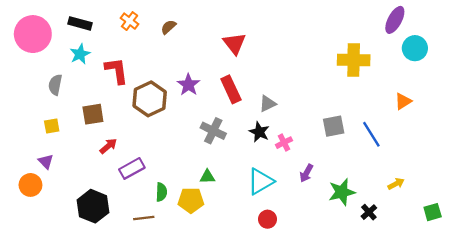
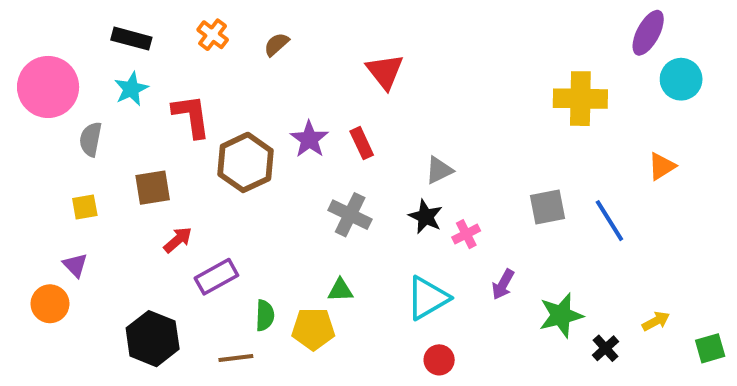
pink circle: (33, 34) -> (48, 87), moved
red rectangle: (231, 89) -> (362, 143), moved, size x0.7
yellow arrow: (396, 184) -> (656, 321), moved

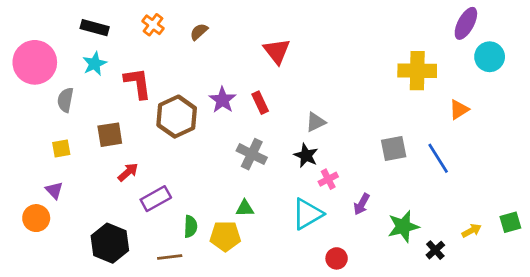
orange triangle: (662, 166) -> (459, 110), moved
pink cross: (466, 234) -> (328, 179), moved
green square: (710, 348) -> (510, 222), moved
red circle: (439, 360) -> (337, 258), moved

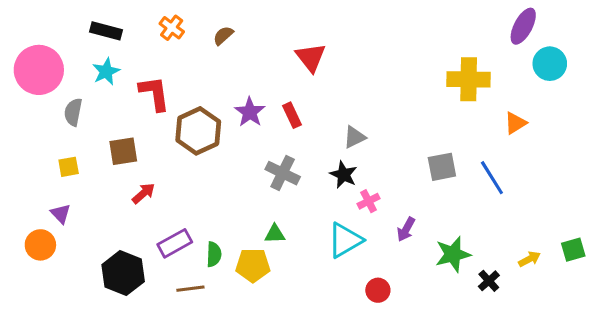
purple rectangle: (156, 199) -> (175, 243), moved

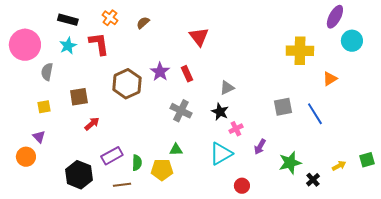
red L-shape: (154, 93) -> (99, 44), moved

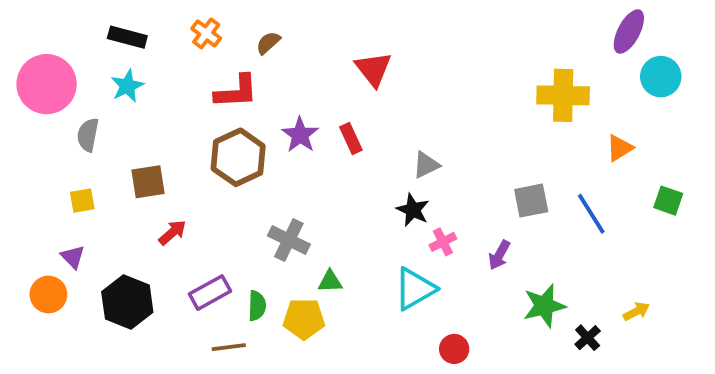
red L-shape: (99, 44) -> (236, 92), moved, turned 95
gray cross: (181, 111) -> (289, 240), moved
purple arrow: (260, 147) -> (499, 255), moved
green square: (367, 160) -> (668, 201), moved, turned 35
black hexagon: (79, 175) -> (127, 302), moved

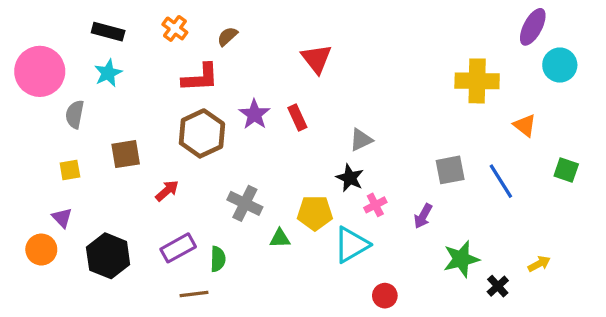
orange triangle: (619, 148) -> (525, 125), turned -50
red arrow: (172, 232) -> (167, 191), moved
yellow pentagon: (304, 319) -> (315, 213), moved

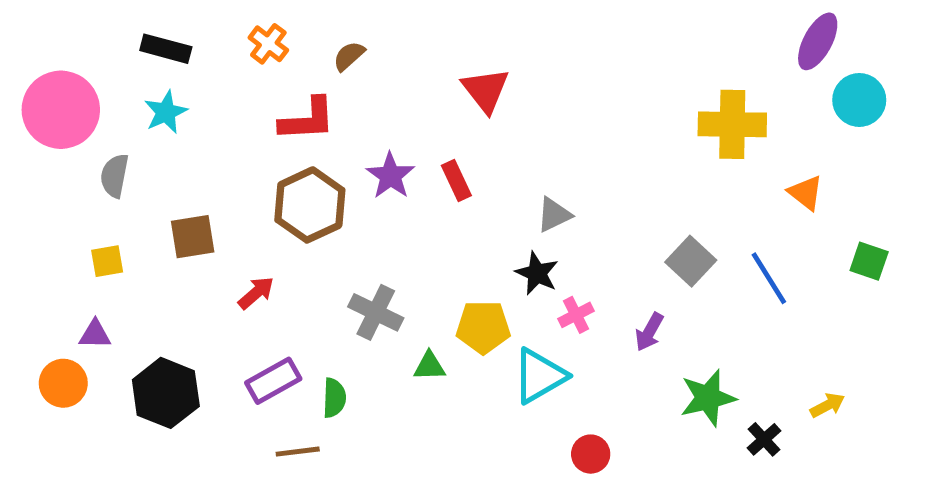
gray square: (450, 170) -> (691, 261), turned -36
purple triangle: (62, 218) -> (95, 334), turned -45

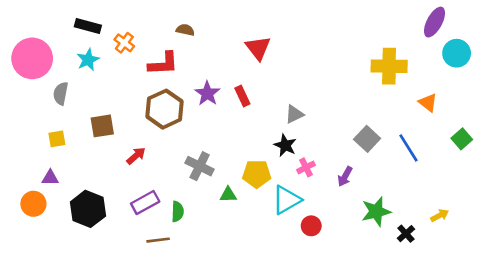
orange cross: (268, 44) -> (124, 43), moved
brown semicircle: (349, 56) -> (185, 30), turned 54
green square: (869, 261) -> (462, 139), turned 30
red circle: (591, 454) -> (311, 226), moved

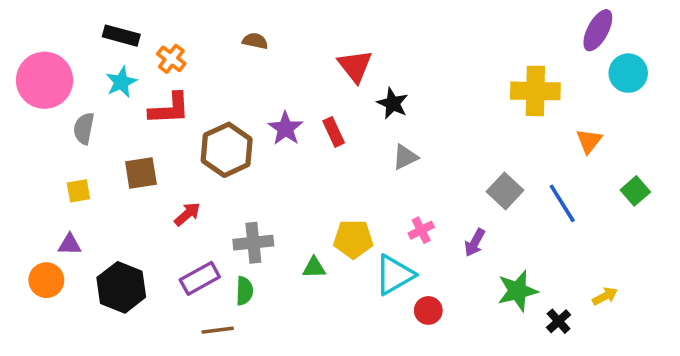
red L-shape: (163, 64) -> (169, 109), moved
orange triangle: (428, 103) -> (589, 141), turned 30
black star: (285, 145) -> (393, 103), moved
gray cross: (200, 166) -> (253, 243), moved, turned -32

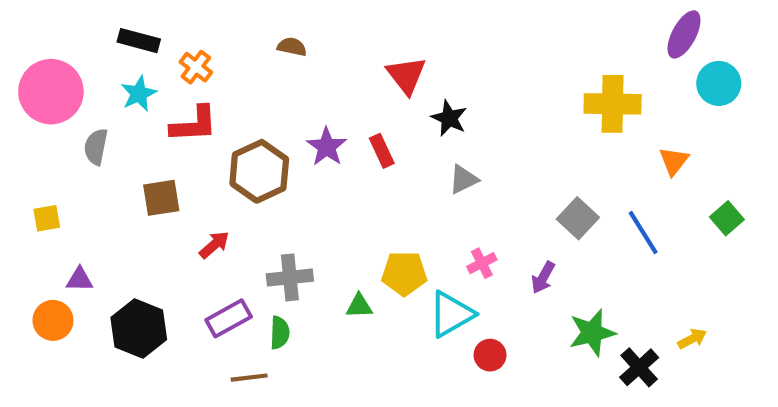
yellow square: (78, 191) -> (47, 218), moved
black cross: (559, 321) -> (639, 367), size x1.4

